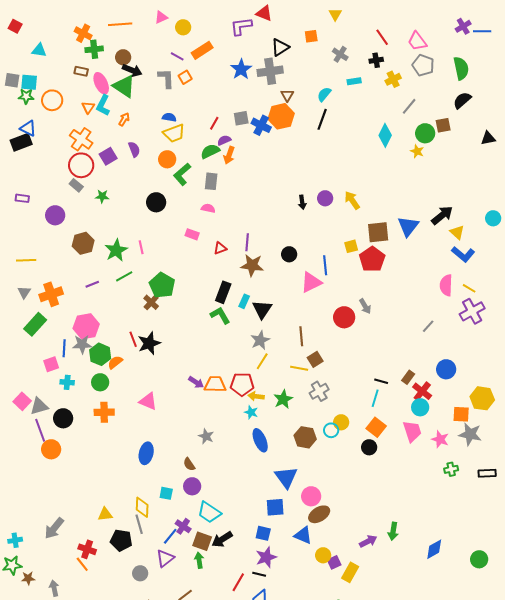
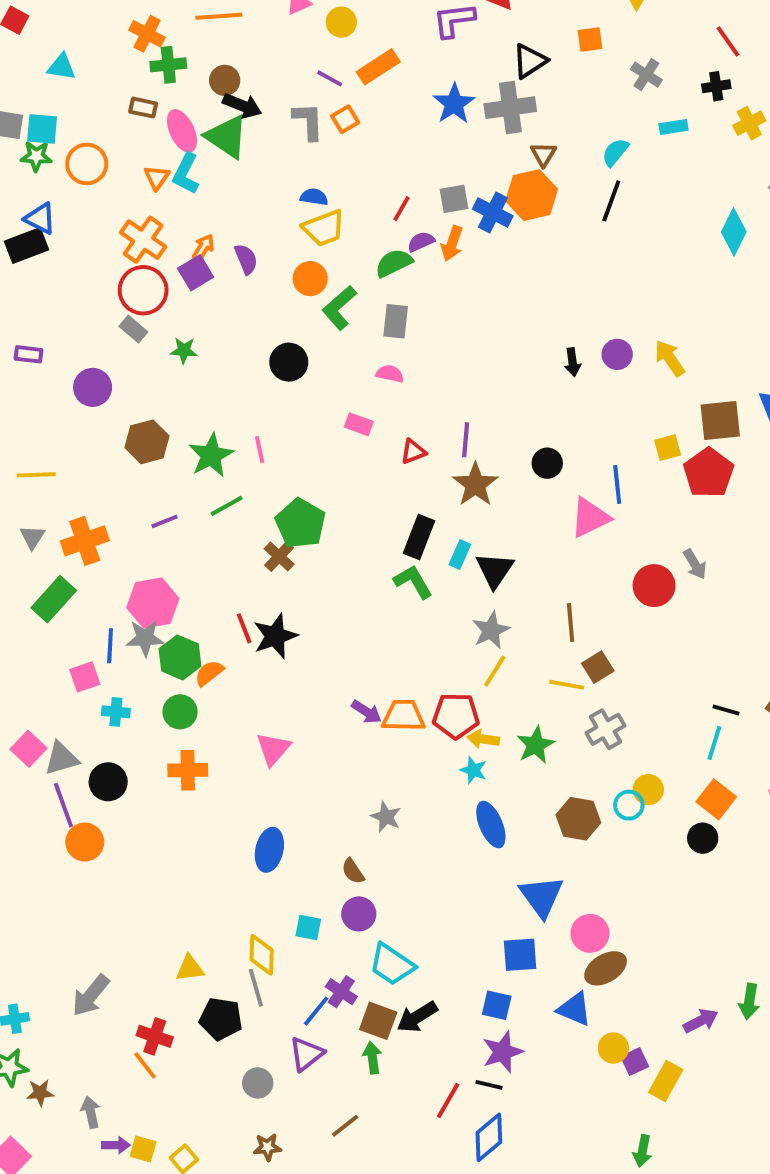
orange arrow: (124, 119) -> (203, 247), moved
orange arrow: (229, 155) -> (452, 244), moved
brown star: (252, 265) -> (475, 485), turned 30
pink triangle: (148, 401) -> (273, 749), turned 48

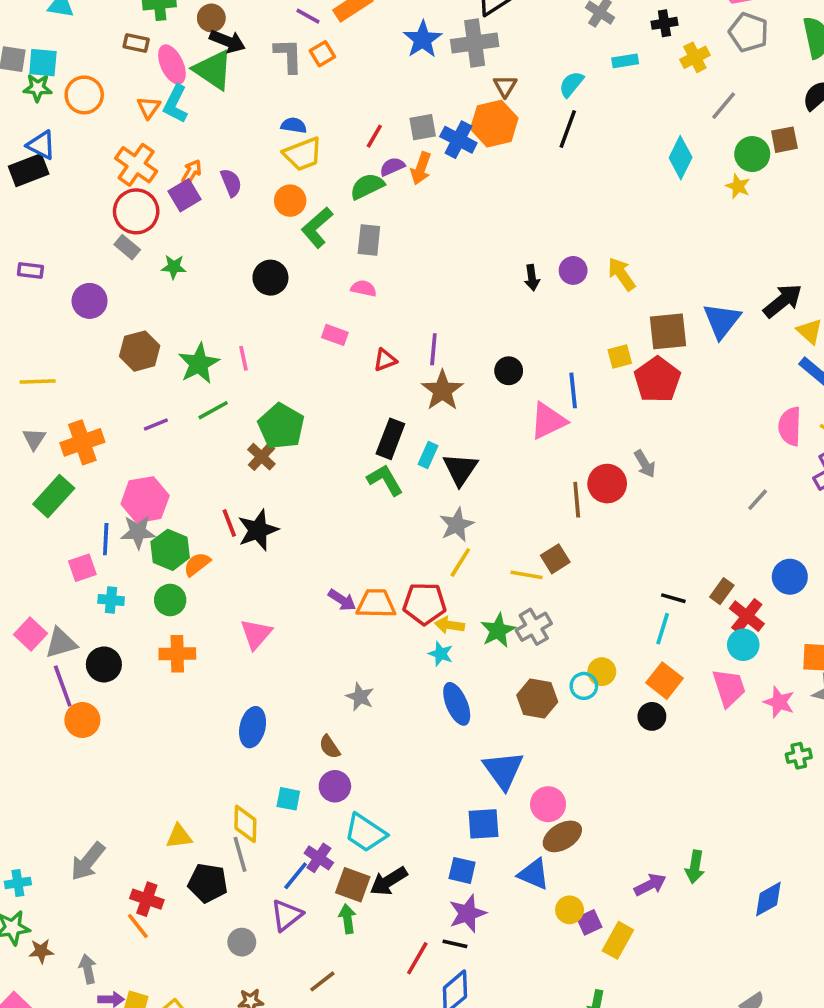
brown line: (571, 622) -> (577, 500), moved
gray cross: (606, 729) -> (534, 627), moved

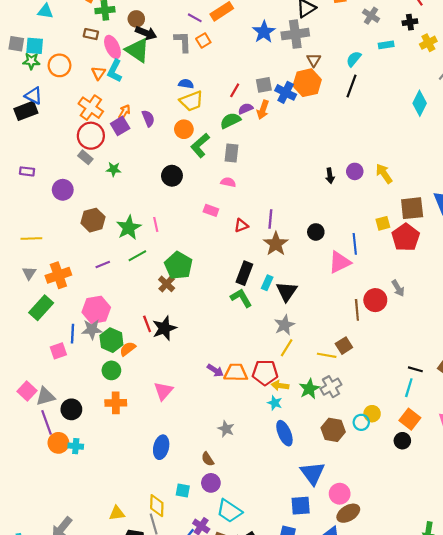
cyan cross: (111, 600) -> (76, 446), moved

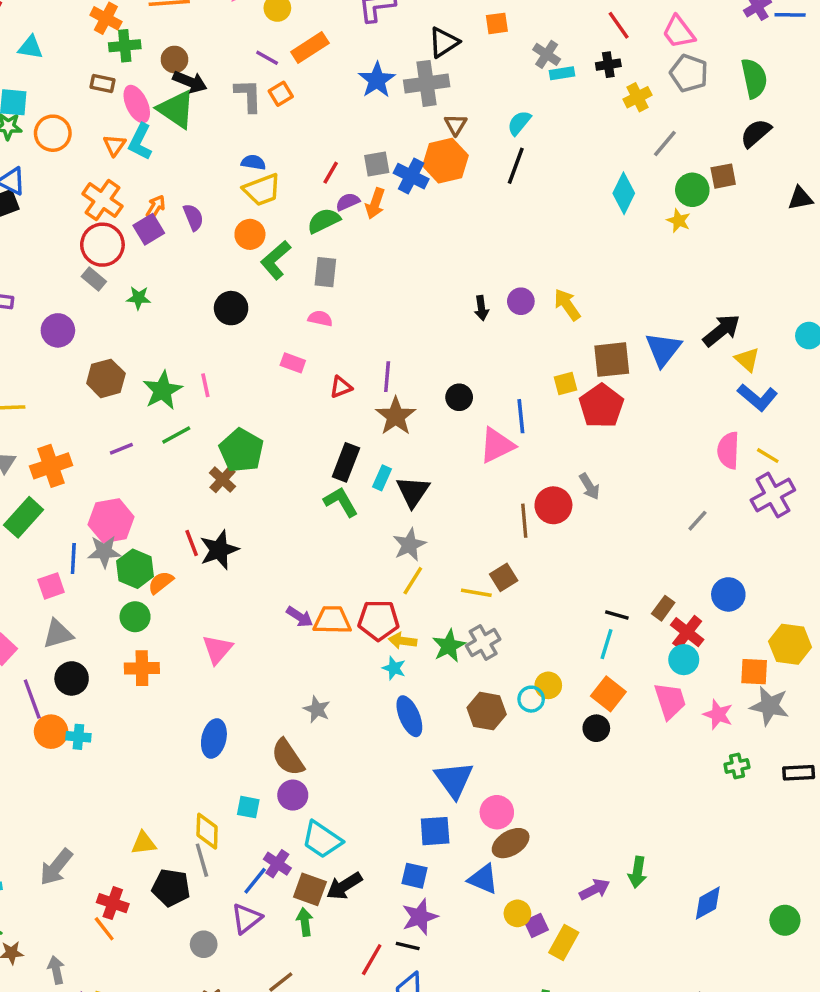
cyan rectangle: (386, 45) -> (562, 73), moved
gray triangle: (45, 396) -> (58, 634), moved
brown semicircle: (208, 459) -> (288, 757), size x1.6

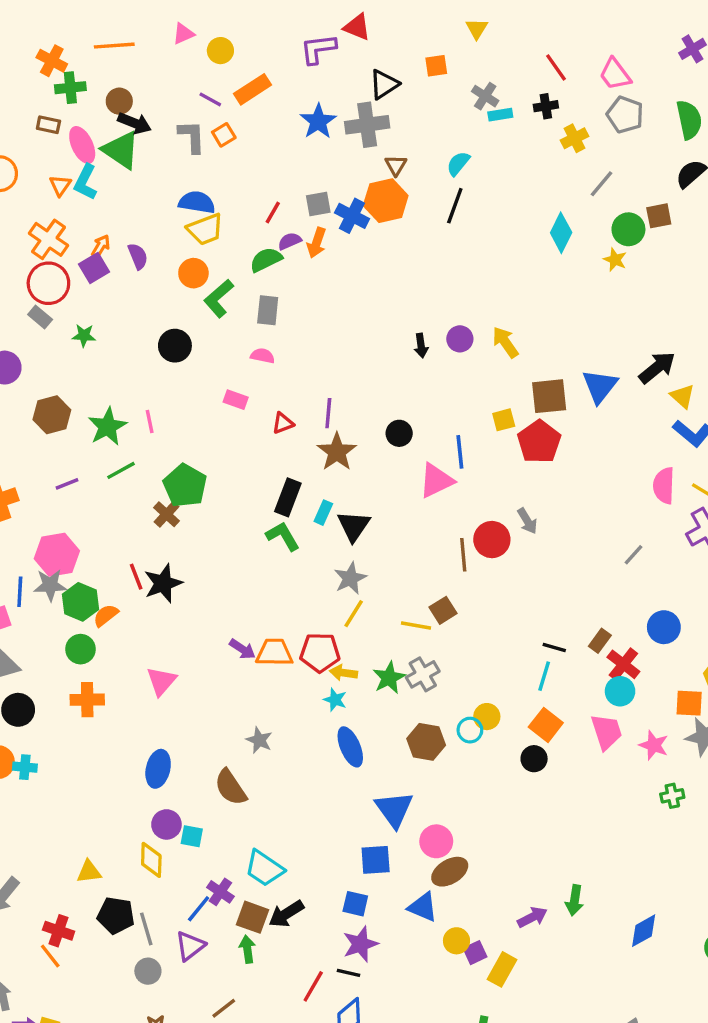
blue semicircle: (253, 162) -> (197, 202), size x1.5
purple circle: (293, 795) -> (166, 824), moved
gray line: (202, 860) -> (146, 929), moved

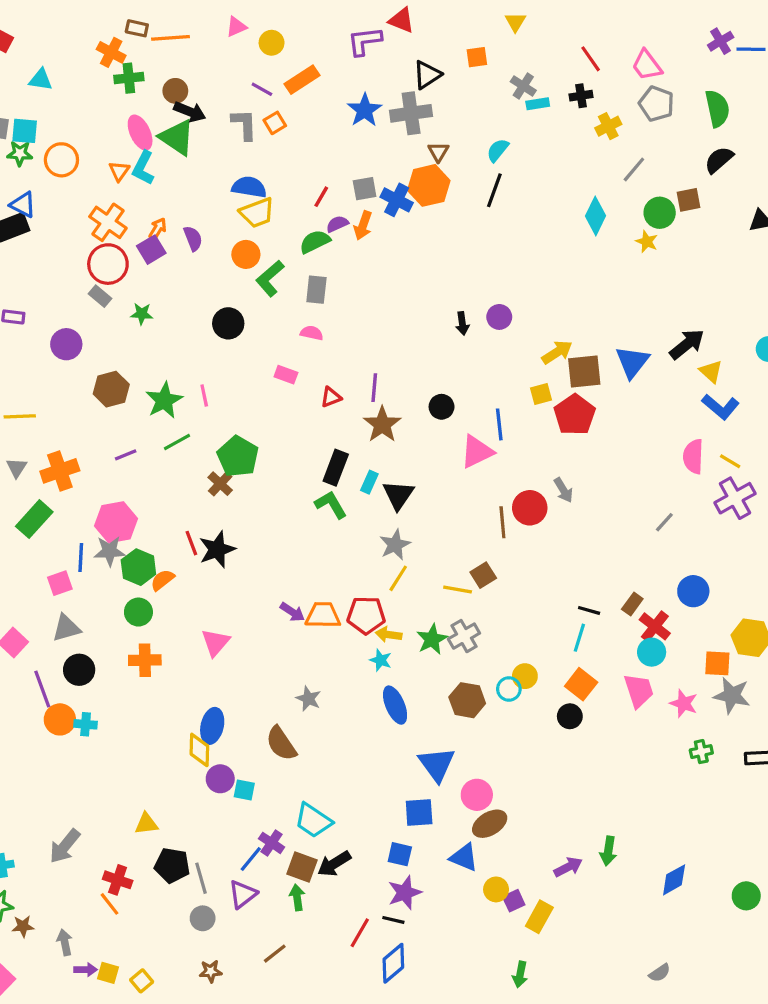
brown rectangle: (48, 125) -> (137, 28), moved
yellow arrow: (505, 342) -> (557, 352), moved, turned 92
yellow diamond: (151, 860) -> (199, 750), moved

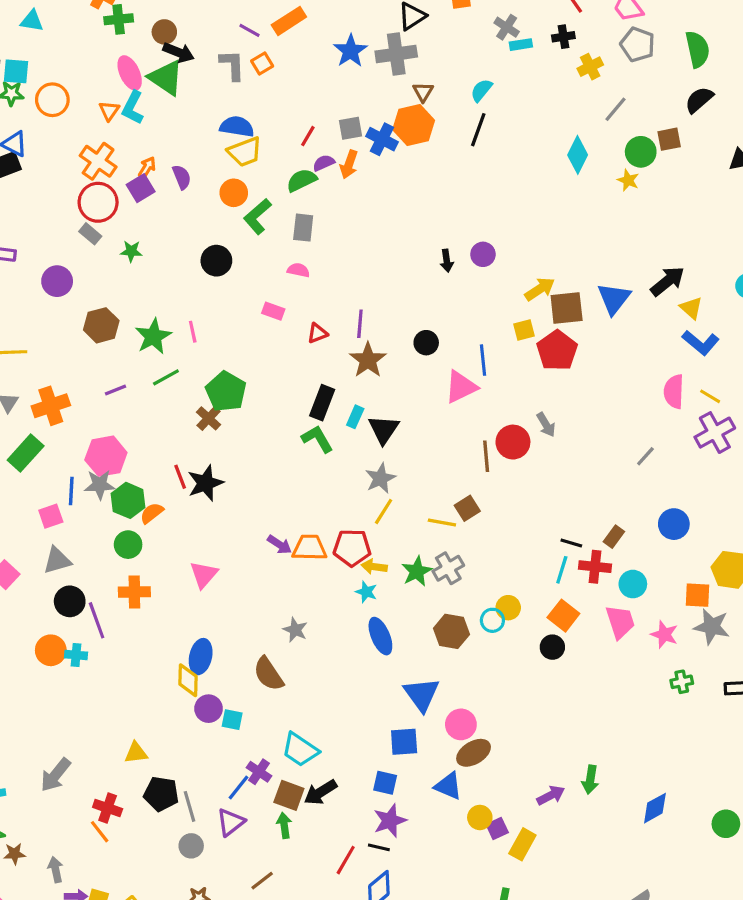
red cross: (655, 626) -> (595, 567), moved, turned -32
purple line: (42, 689) -> (97, 620), moved

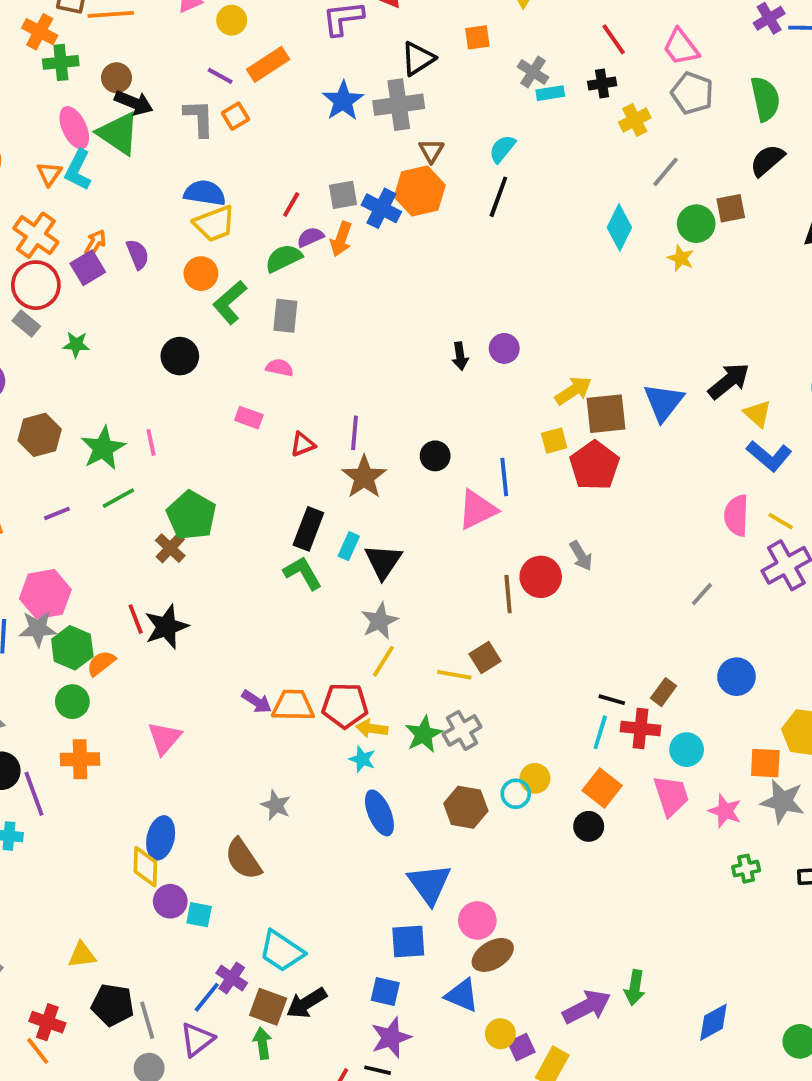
purple arrow: (551, 795) -> (587, 1007), size x1.4

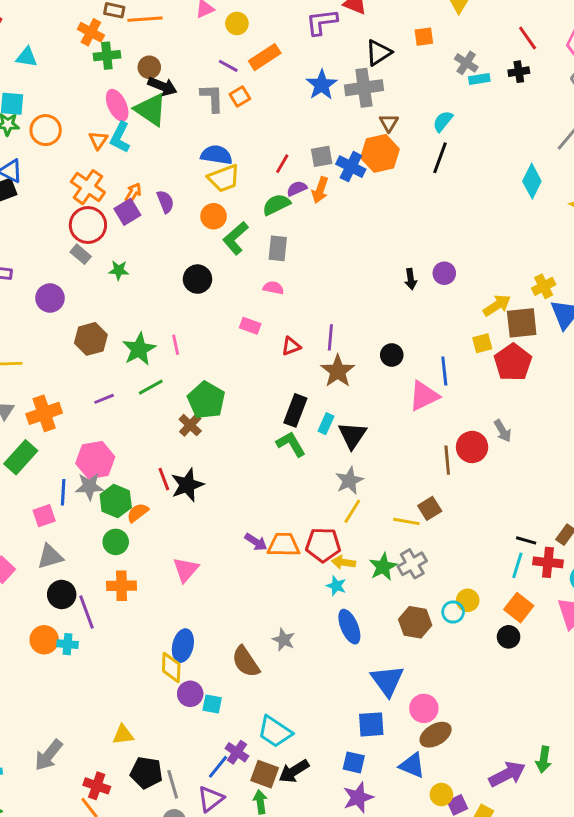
yellow cross: (635, 120) -> (544, 286), moved
gray star: (276, 805) -> (284, 640), moved

